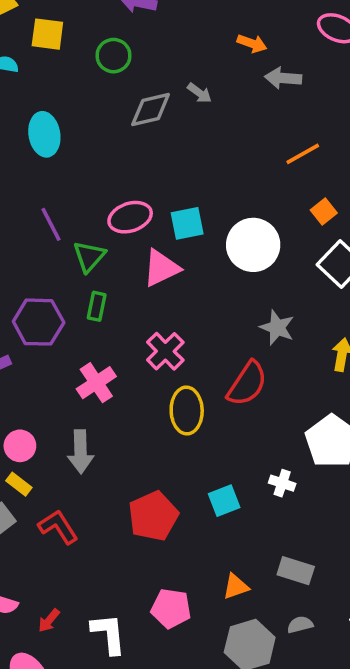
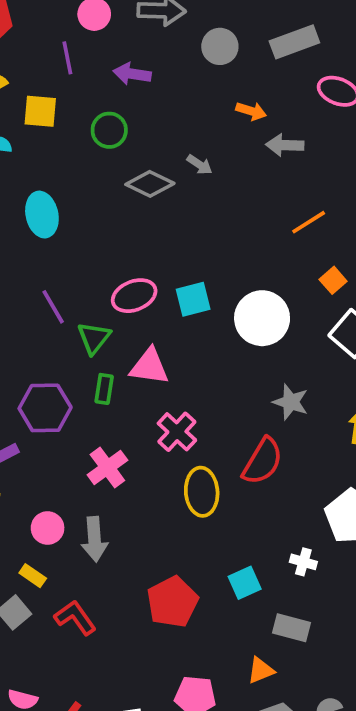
gray diamond: (151, 109) -> (150, 184), turned 42
pink triangle: (161, 268) -> (149, 367), moved, turned 36
pink circle: (20, 446) -> (48, 528), moved
gray rectangle: (296, 571) -> (291, 628), moved

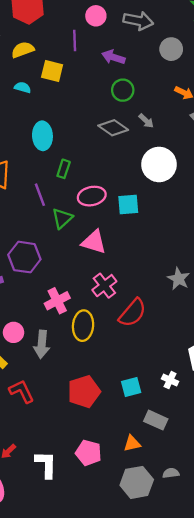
green circle: (109, 130) -> (123, 90), moved
white circle: (262, 318) -> (159, 164), moved
green rectangle: (104, 389) -> (64, 169), moved
red semicircle: (263, 461) -> (133, 313), moved
yellow ellipse: (202, 492) -> (83, 326), moved

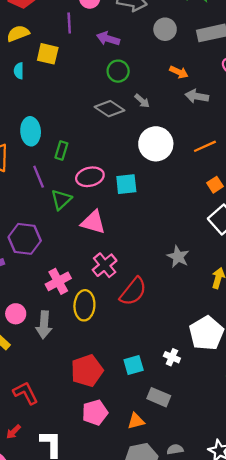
cyan semicircle: (23, 87) -> (19, 71), turned -105
cyan ellipse: (42, 136) -> (31, 131), moved
red L-shape: (22, 391) -> (26, 393), moved
pink pentagon: (88, 453) -> (95, 413), moved, turned -30

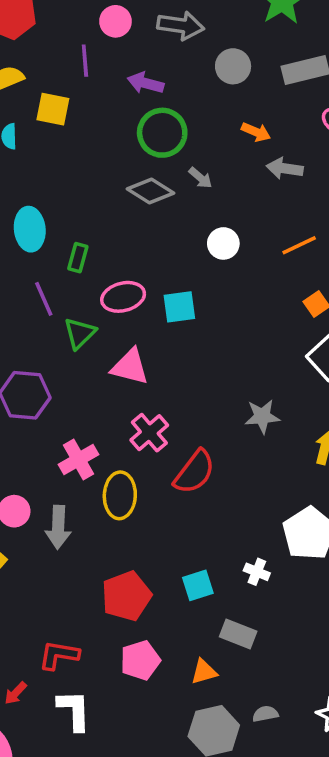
green circle: (118, 71) -> (162, 133), size x1.4
white circle: (156, 144) -> (223, 243), size x0.6
gray star: (178, 257) -> (262, 417), turned -30
red L-shape: (26, 393) -> (59, 655), moved, turned -52

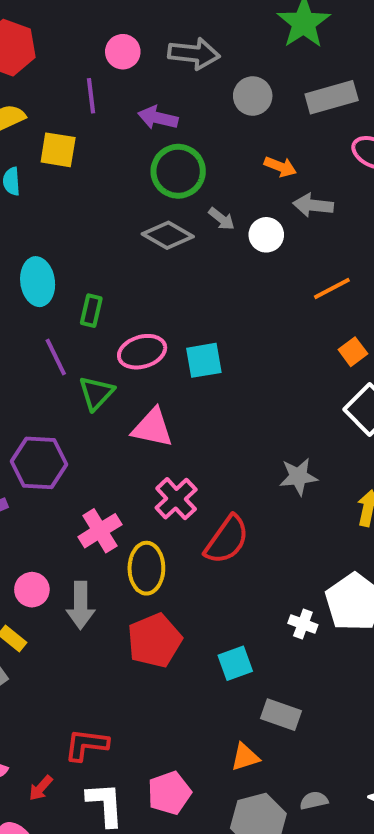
white circle: (223, 243) -> (266, 235), moved
white cross: (257, 572) -> (303, 624), moved
red pentagon: (126, 596) -> (154, 640), moved
pink pentagon: (140, 660) -> (169, 793), moved

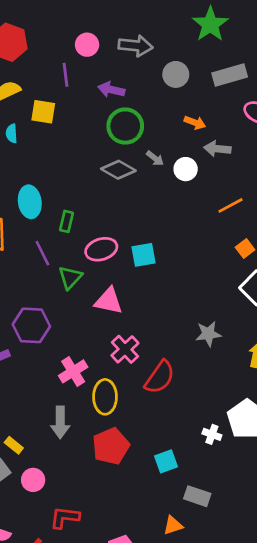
pink circle: (32, 590) -> (33, 480), moved

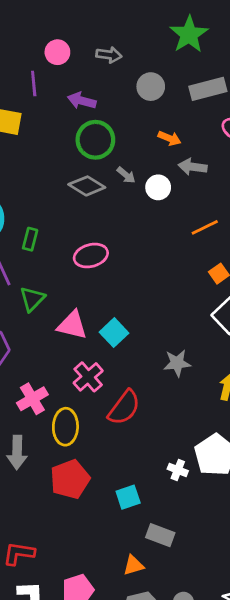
gray arrow: (136, 46) -> (109, 55), size x0.7
pink ellipse: (101, 249) -> (91, 256), moved
cyan square: (143, 255) -> (114, 333), moved, turned -35

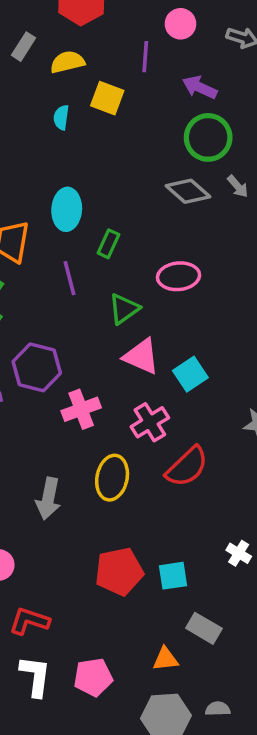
green triangle: (32, 299) -> (124, 309), moved
pink cross: (32, 399) -> (81, 409), moved
red pentagon: (70, 479) -> (119, 571), moved

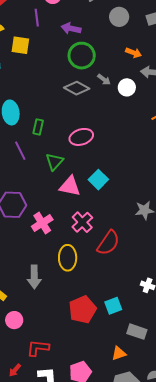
cyan square: (190, 374) -> (98, 180), moved

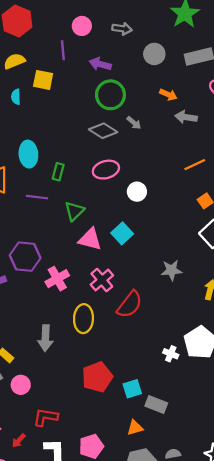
white circle: (127, 87) -> (137, 192), moved
pink ellipse: (81, 137) -> (106, 170), moved
purple line: (20, 151) -> (37, 197), turned -60
cyan square: (113, 306) -> (132, 389), moved

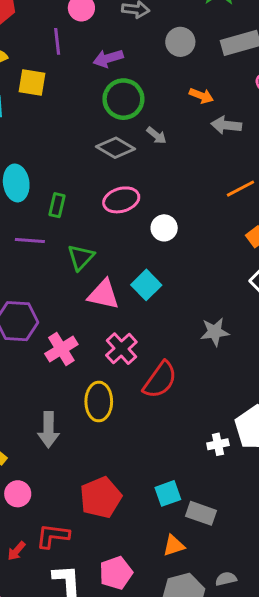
purple arrow: (100, 64) -> (108, 58), turned -30
white cross: (171, 354) -> (218, 444), turned -32
red pentagon: (97, 377) -> (101, 497), moved
red arrow: (19, 441) -> (16, 551), moved

